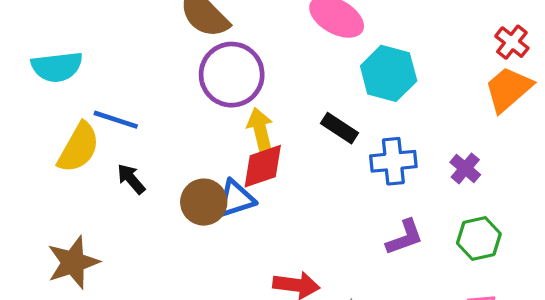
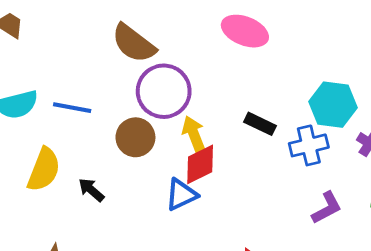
cyan hexagon: (389, 73) -> (333, 105), moved
blue line: (116, 120) -> (72, 108), moved
brown circle: (204, 202) -> (135, 137), moved

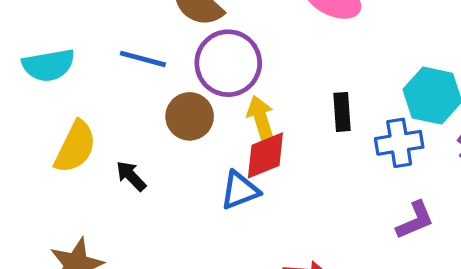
blue line: (72, 108) -> (143, 59), moved
black rectangle: (260, 124) -> (342, 112), turned 56

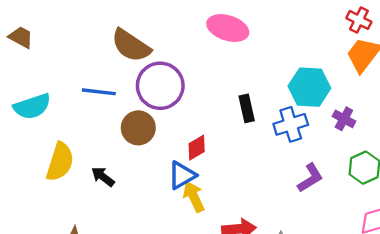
yellow arrow: (261, 118) -> (194, 197), moved
red diamond: (265, 155) -> (197, 148), size x0.7

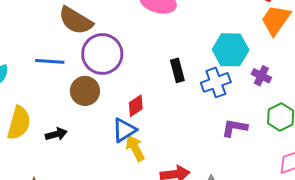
black arrow: (103, 177) -> (56, 134), turned 130
purple L-shape: (310, 178) -> (235, 128), turned -136

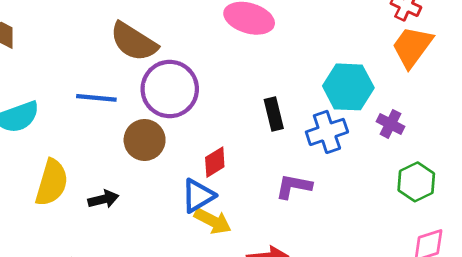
purple L-shape: (235, 128) -> (294, 186), moved
yellow arrow: (135, 148) -> (213, 221), turned 144

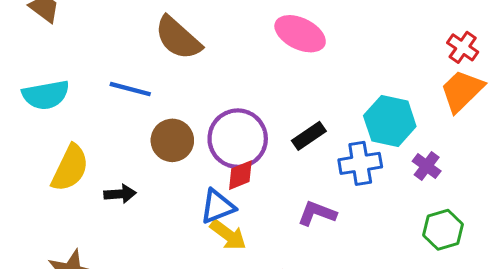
purple circle: (170, 89) -> (238, 139), moved
black rectangle: (274, 114) -> (309, 136), turned 60

